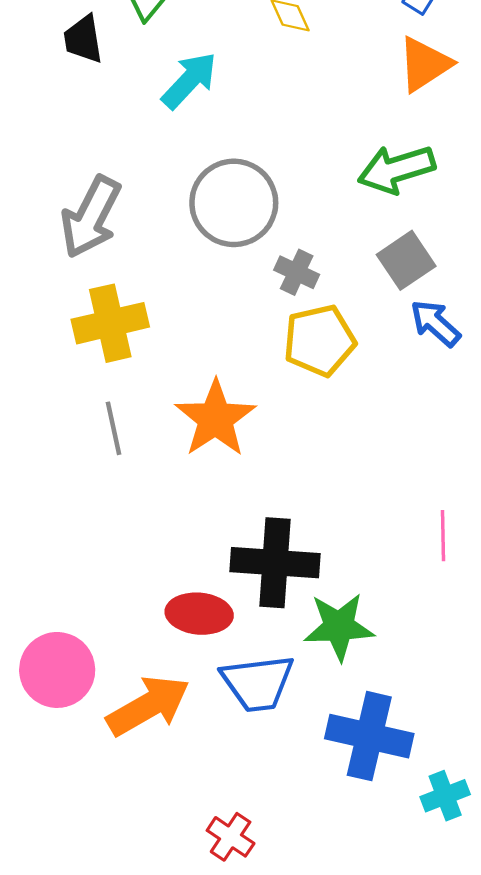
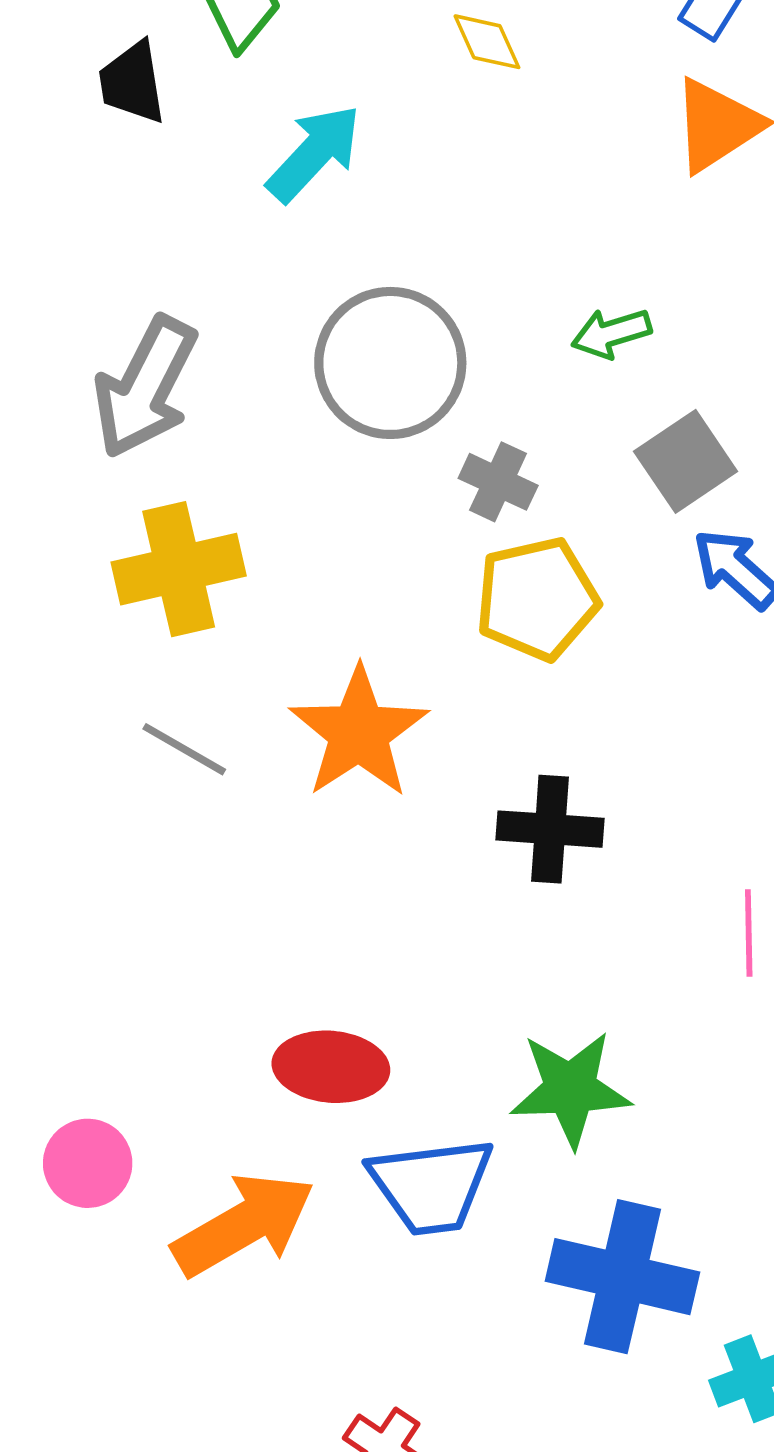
green arrow: (396, 169) -> (611, 333), moved, size x0.6
gray line: (114, 428) -> (184, 749), turned -48
black cross: (275, 563) -> (550, 829), moved, size x0.7
pink circle: (57, 670) -> (88, 1163), size x0.7

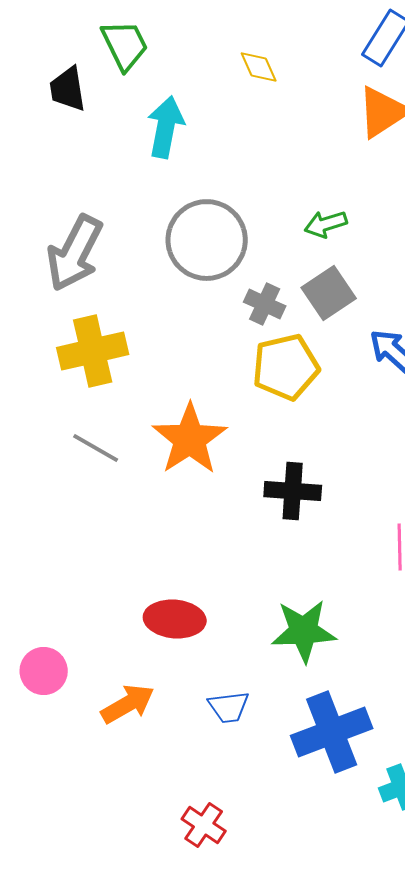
cyan arrow: (314, 153) -> (166, 127), turned -32
gray square: (686, 461) -> (329, 293), moved
blue trapezoid: (431, 1186) -> (229, 707), moved, size x0.6
orange arrow: (244, 1225) -> (128, 704), size x0.7
blue cross: (622, 1277) -> (332, 732), turned -34

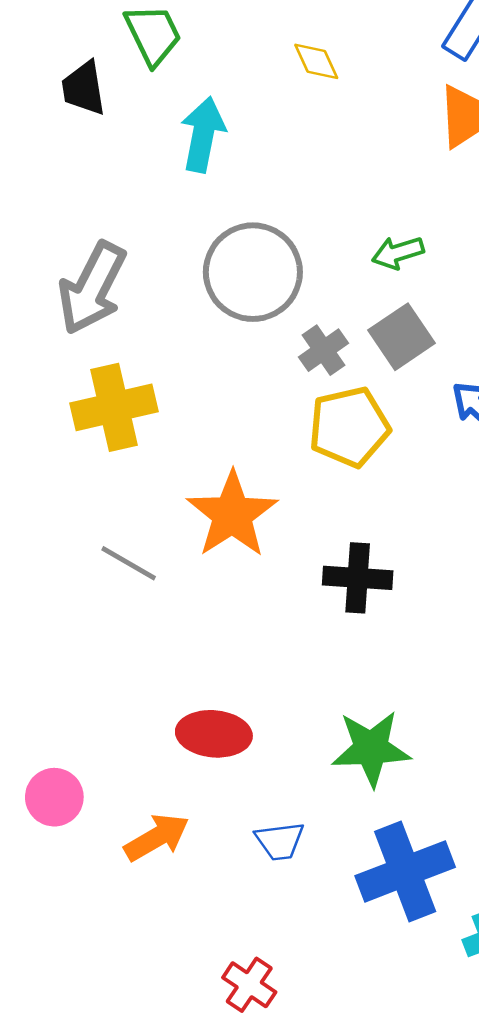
gray cross: (265, 304) -> (324, 350), turned 30
gray line: (96, 448) -> (129, 563), moved

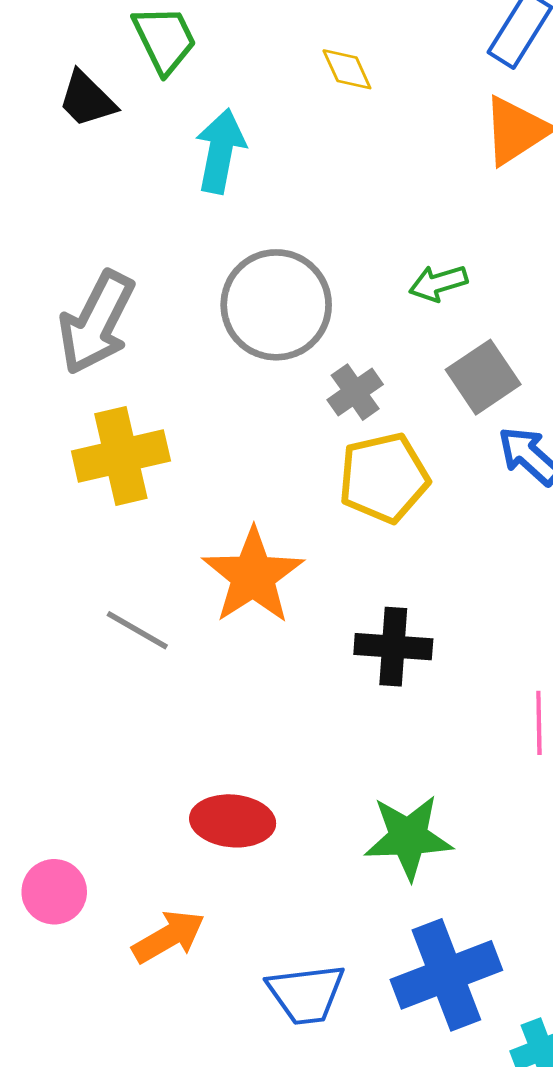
black trapezoid: (84, 88) -> (87, 99), turned -36
gray square: (402, 337) -> (483, 377), moved
blue trapezoid: (280, 841) -> (306, 994), moved, size x1.4

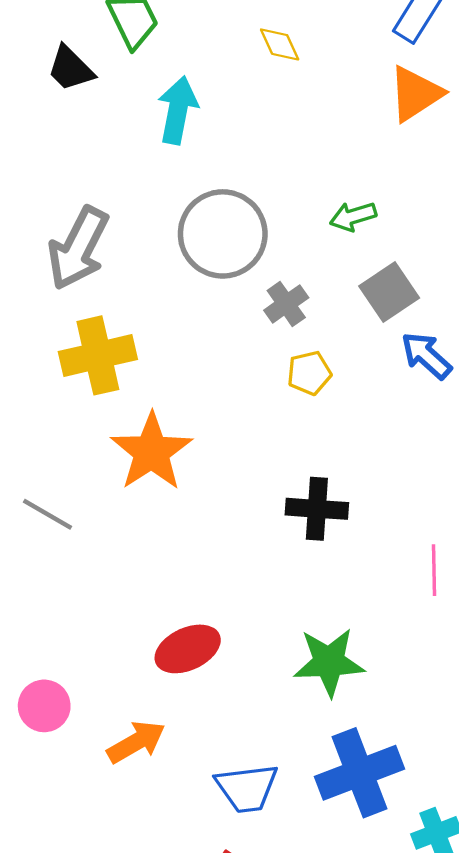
yellow pentagon: (384, 478) -> (309, 373), size x0.6
orange star: (253, 576) -> (152, 452), moved
gray line: (137, 630) -> (47, 514), moved
red ellipse: (233, 821) -> (188, 649), turned -30

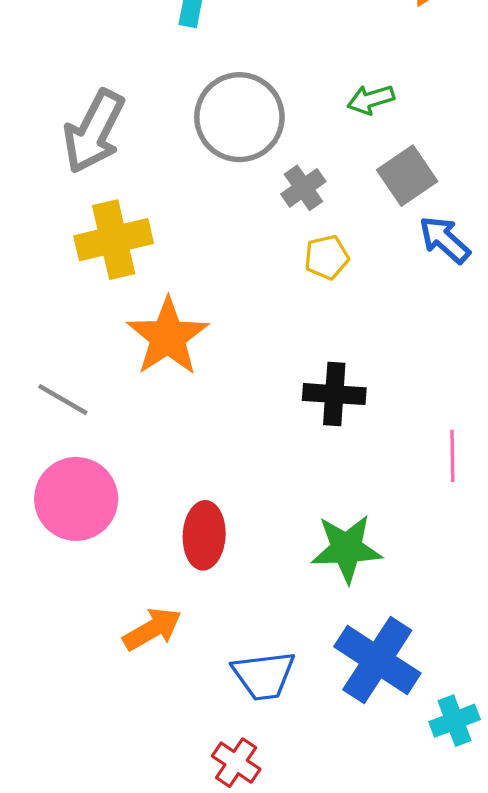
red ellipse: (188, 649) -> (204, 535), turned -62
pink circle: (44, 706) -> (76, 499), moved, size x1.6
blue cross: (360, 773) -> (377, 660), turned -36

